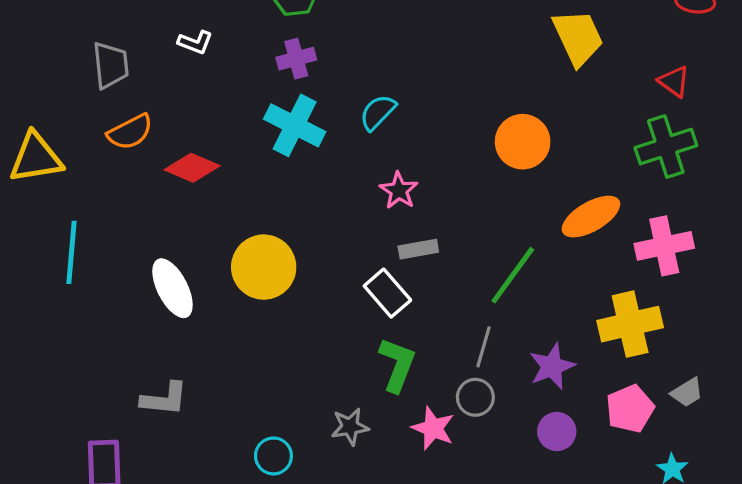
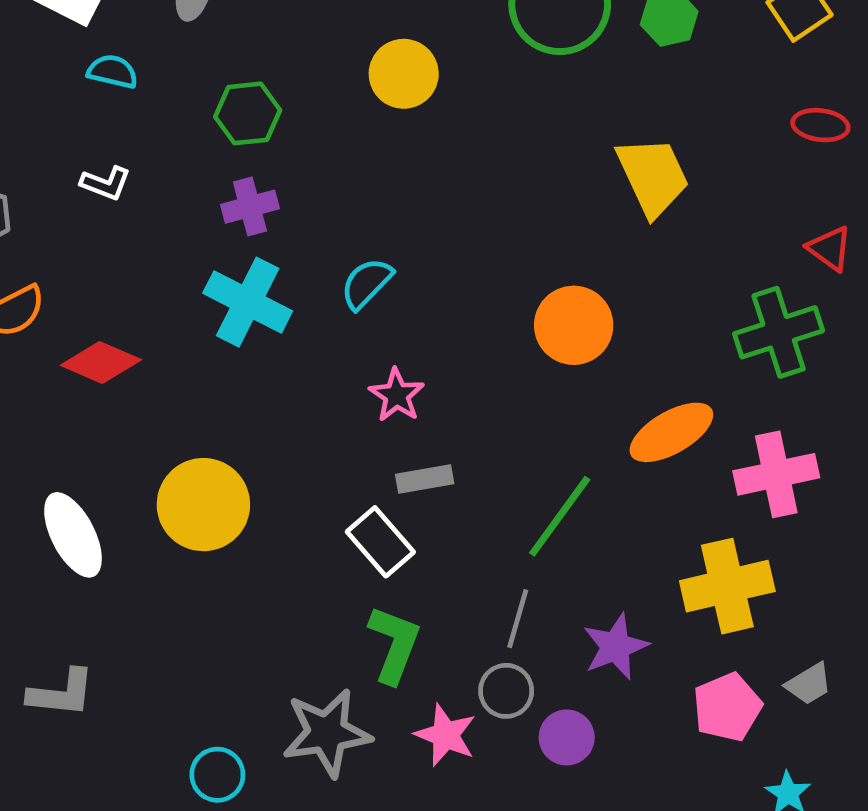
red triangle: (674, 81) -> (830, 248), moved
gray star: (350, 427) -> (327, 733), size x1.6
purple circle: (557, 432) -> (567, 737), moved

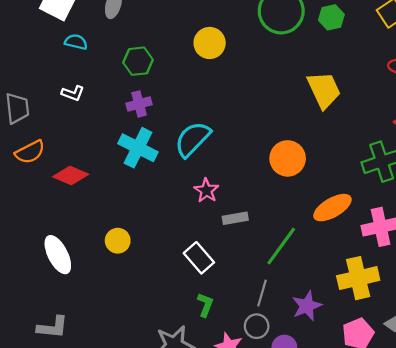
cyan semicircle: (366, 283) -> (192, 139), size x1.5
gray rectangle: (425, 479) -> (235, 218), moved
yellow circle: (203, 505) -> (118, 241), size x0.6
green L-shape: (394, 644) -> (205, 305), size x0.7

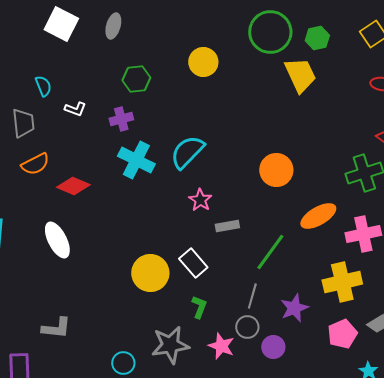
cyan semicircle: (76, 42) -> (43, 86), moved, turned 55
yellow trapezoid: (324, 90) -> (300, 75), moved
purple cross: (139, 104) -> (121, 119), moved
yellow circle: (118, 241) -> (150, 273), moved, size x1.6
white ellipse: (58, 255) -> (57, 240), moved

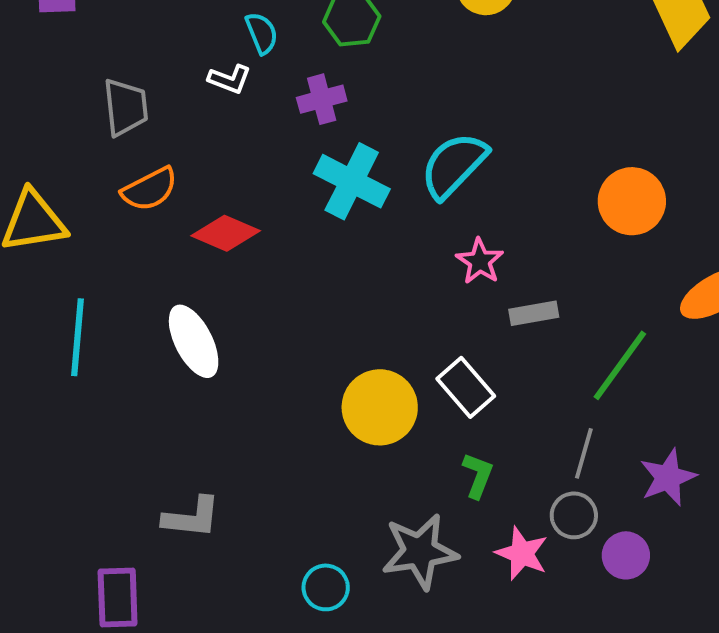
cyan semicircle: (43, 86) -> (262, 33), moved

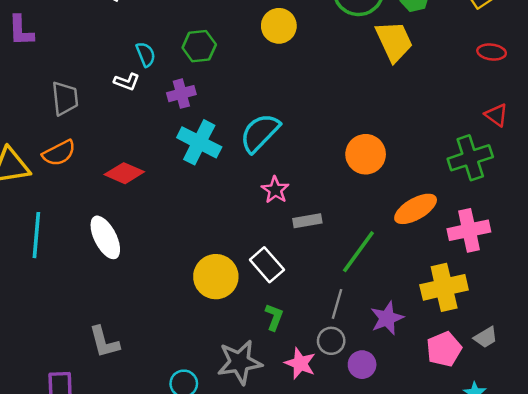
orange semicircle: (150, 189) -> (59, 153), moved
gray L-shape: (192, 517) -> (104, 342), turned 69

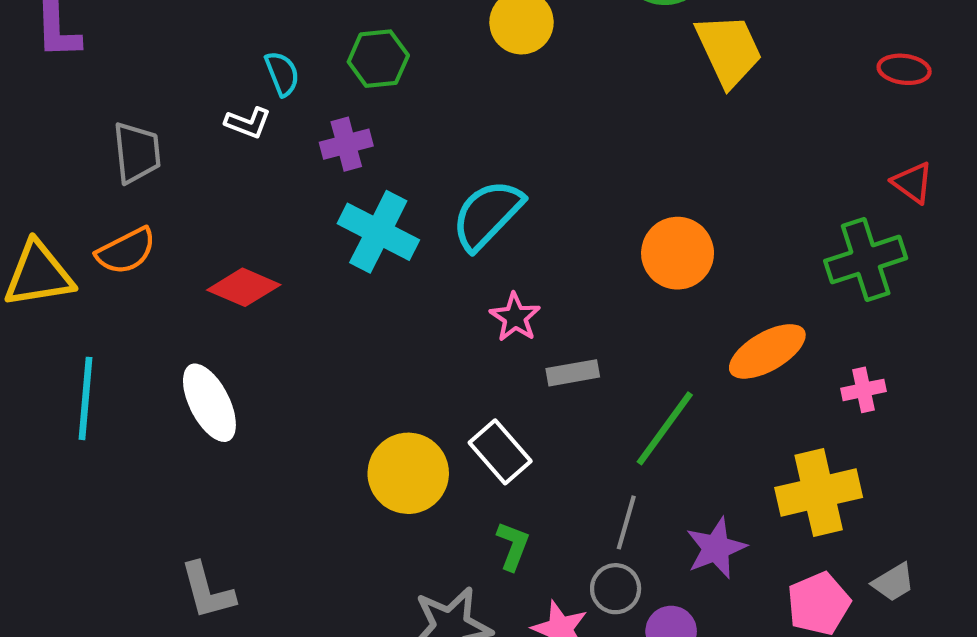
pink cross: (469, 230) -> (863, 390), size x0.6

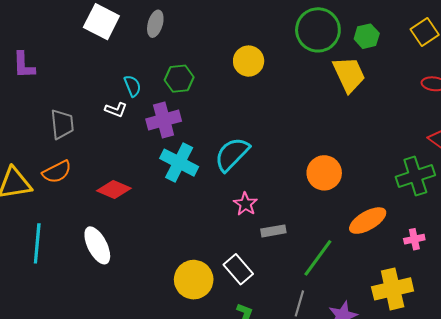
purple cross: (346, 144) -> (164, 120), size x1.4

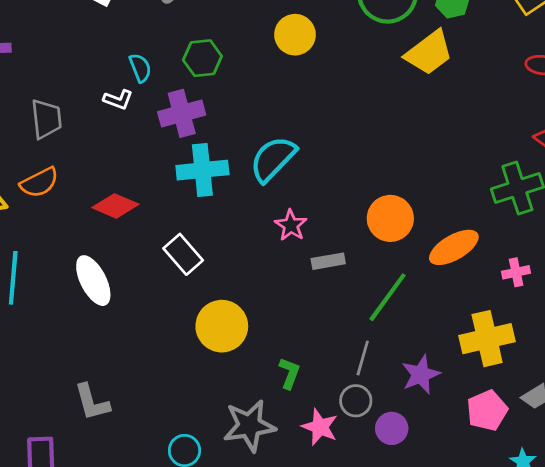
yellow trapezoid: (349, 74) -> (429, 53), turned 78
cyan cross: (179, 163) -> (202, 170), turned -33
orange circle: (324, 173) -> (390, 218), moved
white rectangle: (238, 269) -> (183, 254), moved

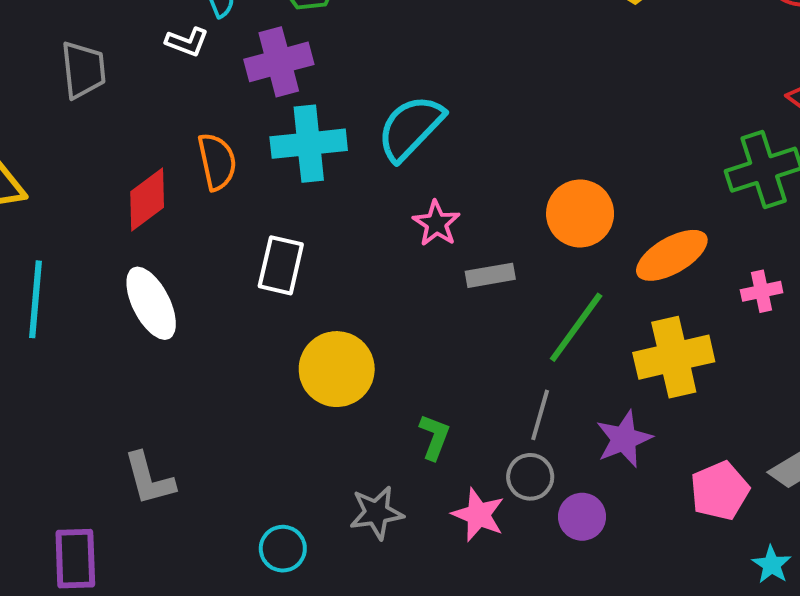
orange semicircle: (39, 182) -> (217, 162), moved, turned -75
red diamond: (115, 206) -> (147, 200), moved, turned -60
white rectangle: (183, 254) -> (281, 265), turned 54
yellow cross: (487, 339) -> (674, 357), moved
gray star: (249, 426) -> (377, 513), size x0.7

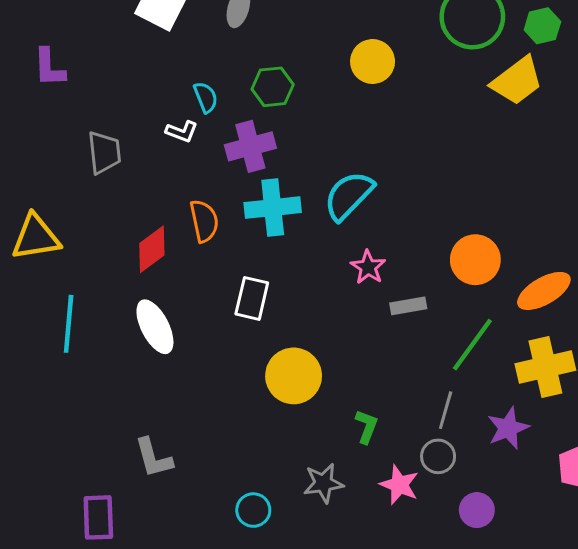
purple circle: (582, 517) -> (477, 510), moved

